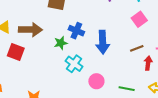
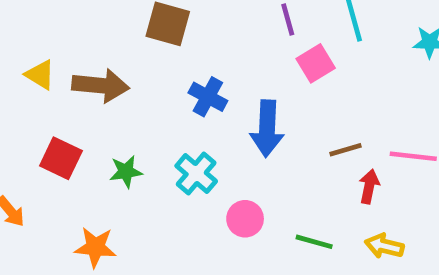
pink square: (139, 19) -> (316, 63), moved
green star: (61, 43) -> (126, 172), moved
red square: (16, 52) -> (61, 158), moved

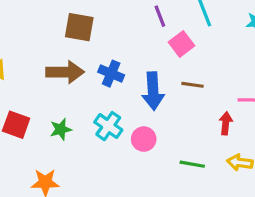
brown arrow: (101, 85) -> (65, 72), moved
brown line: (346, 150) -> (193, 85), moved, turned 30
pink circle: (245, 219) -> (144, 139), moved

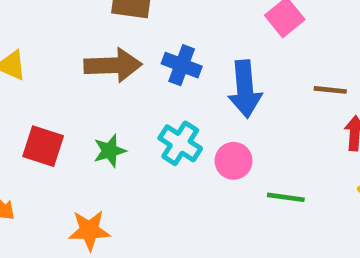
brown line: (193, 85) -> (330, 90), moved
green line: (192, 164) -> (286, 197), moved

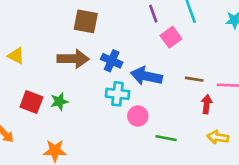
blue arrow: (245, 89) -> (146, 76), turned 104
cyan cross: (180, 143) -> (118, 94), moved, turned -30
green star: (110, 151) -> (59, 101), moved

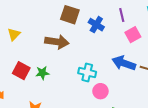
yellow triangle: (16, 56) -> (14, 34), turned 40
blue cross: (112, 61) -> (96, 25), moved
blue arrow: (146, 76) -> (124, 63), moved

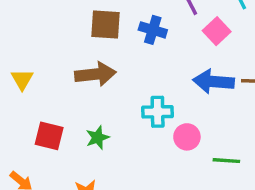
green star: (42, 73) -> (98, 138), moved

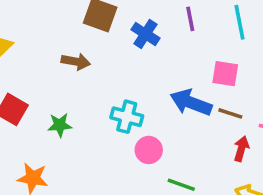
pink square: (217, 31) -> (225, 74), moved, turned 36
brown arrow: (95, 74) -> (76, 62), size x0.7

